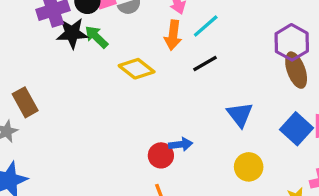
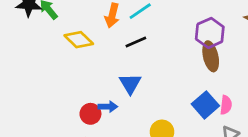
blue triangle: (240, 115) -> (130, 84), moved

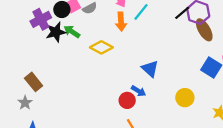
black line: (136, 42) -> (182, 13), moved
blue arrow: (108, 107) -> (139, 91), turned 48

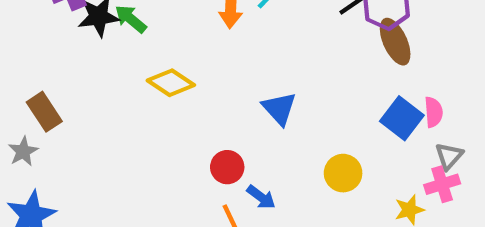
yellow diamond: (101, 47) -> (171, 83), moved
blue arrow: (139, 91) -> (261, 197), moved

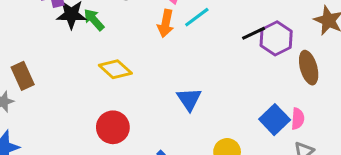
brown ellipse: (395, 42) -> (309, 68), moved
red circle: (227, 167) -> (113, 127), moved, size x1.4

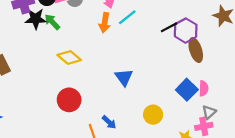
brown ellipse: (309, 68) -> (196, 50), moved

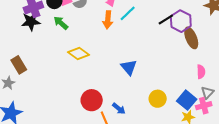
black star: (36, 19) -> (31, 22), moved
blue square: (187, 90) -> (187, 100), moved
red circle: (69, 100) -> (92, 100), moved

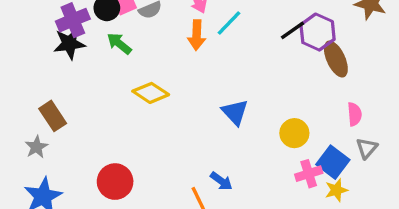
yellow circle: (158, 99) -> (294, 133), moved
red circle: (92, 100) -> (115, 182), moved
pink cross: (204, 106) -> (309, 174), moved

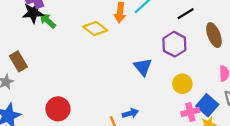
purple hexagon: (318, 32) -> (174, 44), moved
green arrow: (119, 44) -> (48, 21), moved
yellow diamond: (151, 93) -> (95, 28), moved
blue arrow: (221, 181) -> (130, 113), turned -56

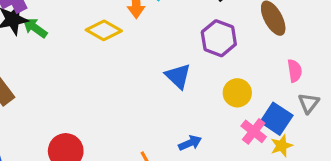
pink cross: (190, 112) -> (254, 131), turned -30
blue arrow: (130, 113) -> (190, 143), moved

